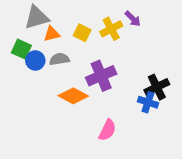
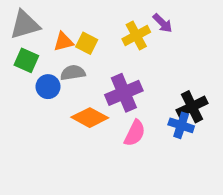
gray triangle: (37, 17) -> (25, 25), moved
yellow square: (82, 33) -> (87, 43), moved
blue circle: (35, 60) -> (48, 87), moved
pink semicircle: (107, 130) -> (135, 133), moved

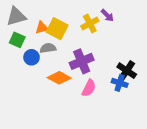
yellow square: (87, 43) -> (57, 29), size x1.5
black cross: (192, 107) -> (127, 71), turned -30

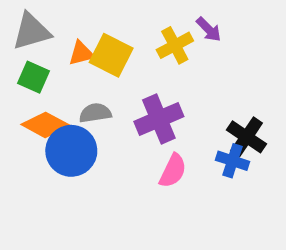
gray semicircle: (48, 48) -> (95, 113), moved
blue circle: (32, 57) -> (71, 151), moved, size x1.6
orange diamond: (59, 78) -> (45, 125), moved

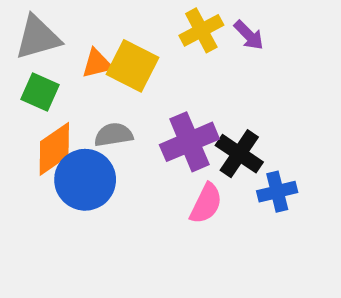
yellow cross: (175, 45) -> (201, 30), moved
orange diamond: (45, 125) -> (54, 149), turned -63
black cross: (246, 137) -> (239, 154), moved
blue cross: (233, 161) -> (277, 192), turned -32

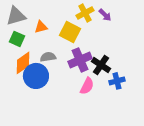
yellow square: (133, 66) -> (70, 32), moved

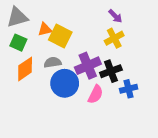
yellow cross: (85, 13) -> (114, 38), moved
yellow square: (70, 32) -> (60, 36), moved
black cross: (101, 65) -> (111, 71), turned 36
blue circle: (36, 76) -> (65, 83), moved

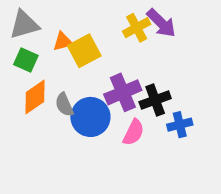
purple arrow: (115, 16) -> (161, 23), size x1.5
yellow square: (60, 36) -> (84, 51), turned 35
yellow cross: (114, 38) -> (137, 28), moved
gray semicircle: (53, 62) -> (64, 105), moved, turned -105

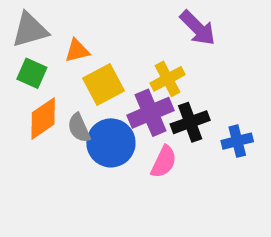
yellow cross: (137, 28) -> (168, 79), moved
yellow square: (84, 51) -> (103, 85), moved
blue cross: (180, 125) -> (237, 141), moved

